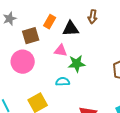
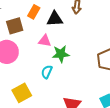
cyan semicircle: (63, 82) -> (47, 72), turned -64

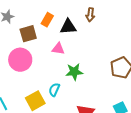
green star: (61, 54) -> (74, 72), moved
cyan semicircle: (47, 72) -> (54, 90), moved

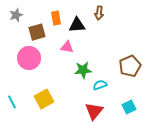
orange rectangle: (47, 20) -> (56, 18), turned -40
cyan semicircle: (54, 90) -> (100, 85), moved, turned 48

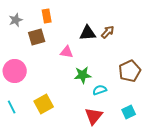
brown arrow: (99, 13) -> (108, 32), moved, turned -144
orange rectangle: (56, 18) -> (47, 16), moved
black triangle: (77, 25) -> (88, 33), moved
pink circle: (29, 58) -> (15, 71), moved

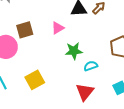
brown square: (37, 37) -> (25, 30), moved
pink triangle: (67, 52) -> (58, 28), turned -40

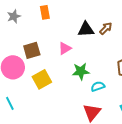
yellow square: (35, 80) -> (42, 79), moved

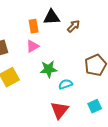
orange rectangle: (45, 12) -> (34, 26), moved
black triangle: (86, 29) -> (52, 17), moved

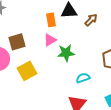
green star: (49, 69) -> (66, 53), moved

